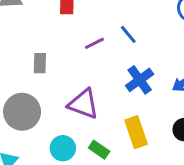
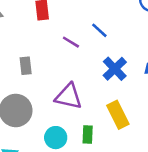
purple line: (94, 43) -> (71, 42), turned 66
green rectangle: (99, 150) -> (88, 134), turned 66

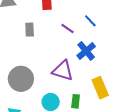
gray rectangle: (26, 66) -> (30, 30), moved
blue cross: (115, 69) -> (86, 51), moved

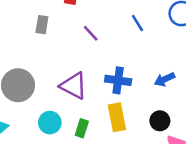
blue line: (90, 21) -> (137, 23), moved
blue cross: (86, 51) -> (118, 80), moved, turned 36

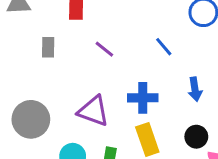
blue line: (137, 23) -> (164, 47), moved
blue arrow: (165, 79) -> (195, 89), turned -66

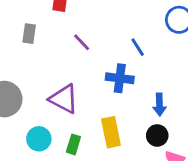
blue arrow: (195, 89) -> (159, 105), moved
blue cross: (143, 98) -> (120, 78), moved

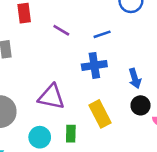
purple line: (82, 42) -> (61, 30), moved
blue line: (138, 47) -> (102, 34), turned -60

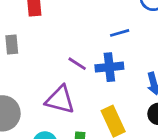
purple line: (61, 30) -> (77, 64), moved

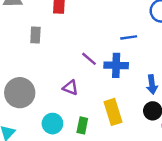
purple triangle: (60, 100) -> (70, 88), size x0.6

